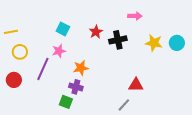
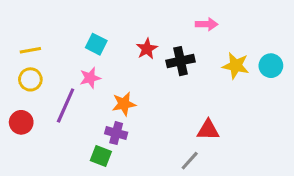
yellow line: (11, 32) -> (30, 50), moved

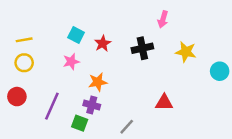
pink arrow: (207, 24) -> (163, 19), turned 105
red star: (147, 49) -> (103, 43), moved
cyan circle: (271, 66) -> (220, 71), moved
purple line: (66, 105) -> (52, 106), moved
gray line: (190, 161) -> (127, 127), moved

